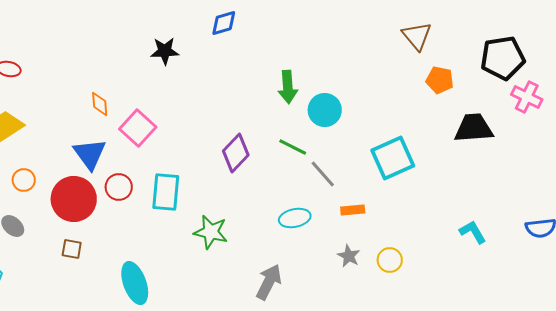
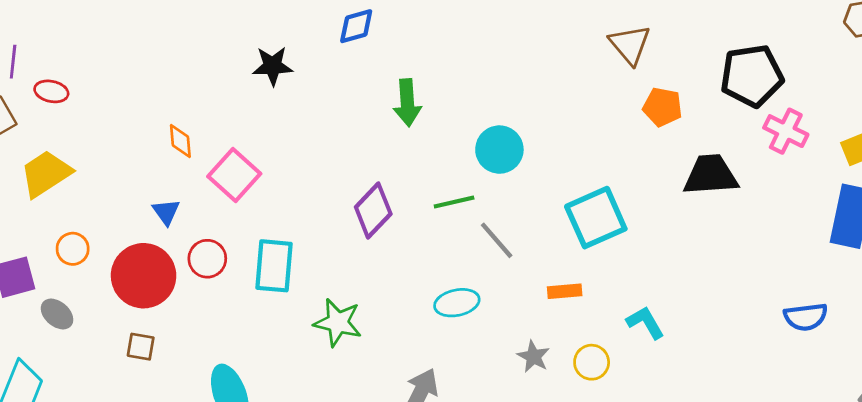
green arrow: (288, 87) -> (407, 103), moved
green line: (293, 147) -> (454, 202), turned -40
blue triangle: (90, 154) -> (166, 212), size x0.6
orange rectangle: (353, 210) -> (565, 291), moved
cyan L-shape: (473, 232) -> (645, 323), moved

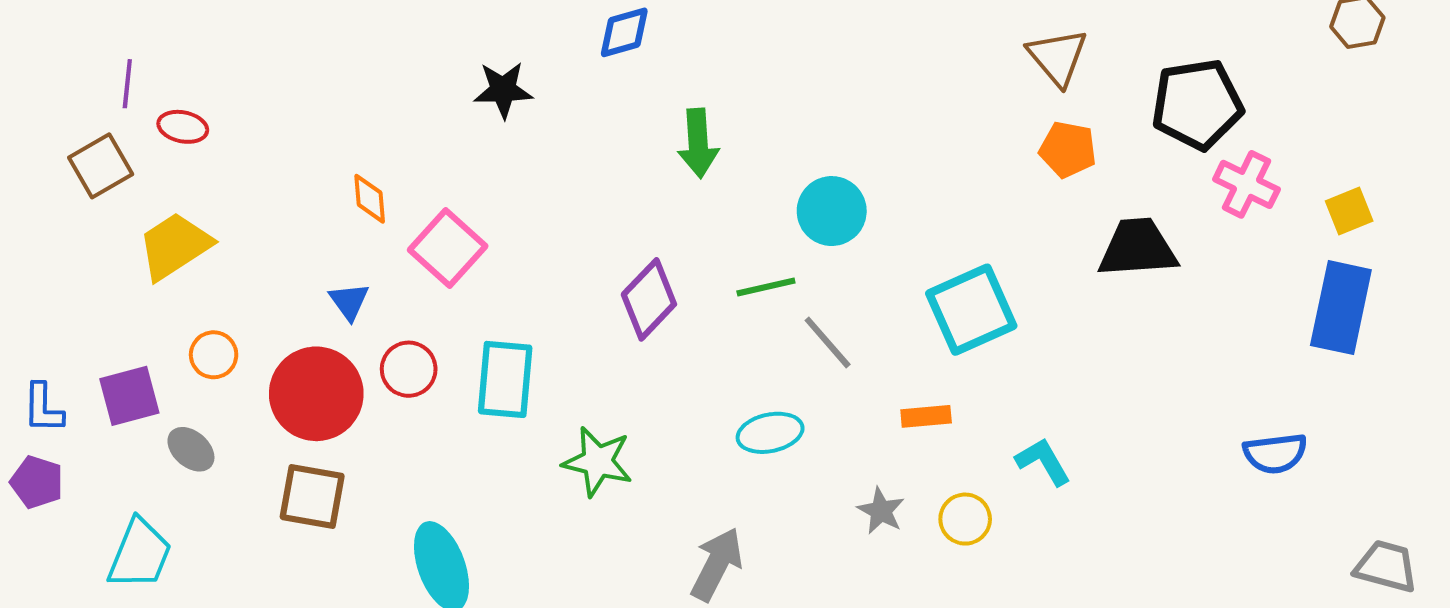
brown triangle: (630, 45) -> (1058, 57), moved
brown square: (141, 347) -> (312, 496), size x1.6

